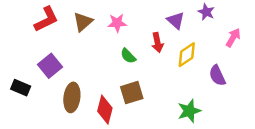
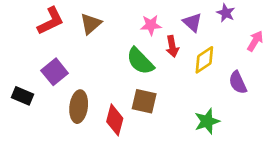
pink star: (117, 23) -> (151, 25), moved
green semicircle: (128, 56) -> (140, 61), size x1.6
brown square: (132, 93) -> (144, 101), turned 30

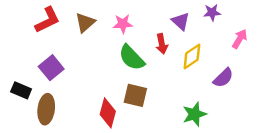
purple star: (226, 13) -> (212, 12), turned -30
pink star: (151, 25) -> (123, 24), moved
purple semicircle: (238, 83) -> (223, 78), turned -110
brown ellipse: (79, 107) -> (46, 109), moved

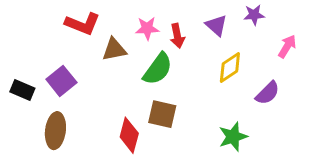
red L-shape: (47, 20) -> (83, 24), moved, turned 48
brown triangle: (85, 23) -> (114, 49), moved, turned 30
red arrow: (162, 44) -> (177, 36), moved
green semicircle: (132, 58) -> (158, 69), turned -100
black rectangle: (21, 90) -> (22, 90), moved

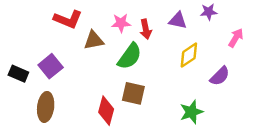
purple triangle: (216, 25) -> (178, 21), turned -30

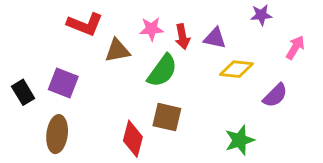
purple triangle: (178, 21) -> (215, 38), moved
yellow diamond: (189, 55) -> (237, 69), turned 40
purple square: (51, 66) -> (63, 83), turned -30
black rectangle: (18, 74) -> (23, 92), turned 36

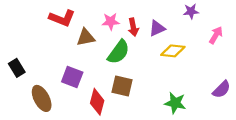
purple triangle: (215, 38) -> (157, 28), turned -36
purple square: (63, 83) -> (72, 77), moved
purple semicircle: (275, 95) -> (222, 89), moved
brown ellipse: (57, 134) -> (42, 98), turned -35
green star: (240, 140) -> (175, 103), turned 30

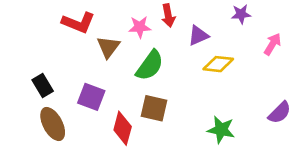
red arrow: (133, 27) -> (168, 16), moved
brown triangle: (86, 37) -> (108, 47), turned -42
black rectangle: (17, 68) -> (43, 85), moved

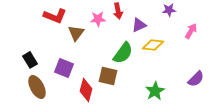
green semicircle: (150, 65) -> (123, 53), moved
green star: (221, 130) -> (155, 91), turned 30

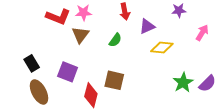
pink star: (98, 19) -> (83, 13), moved
green semicircle: (123, 53) -> (115, 40), moved, size x0.6
green star: (155, 91) -> (183, 82), moved

